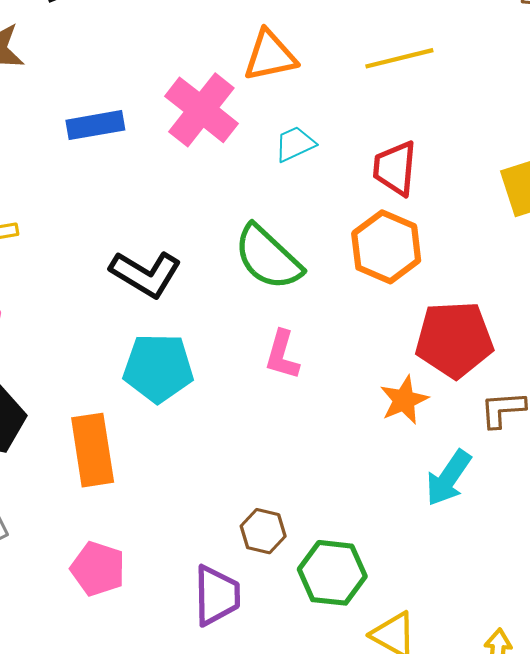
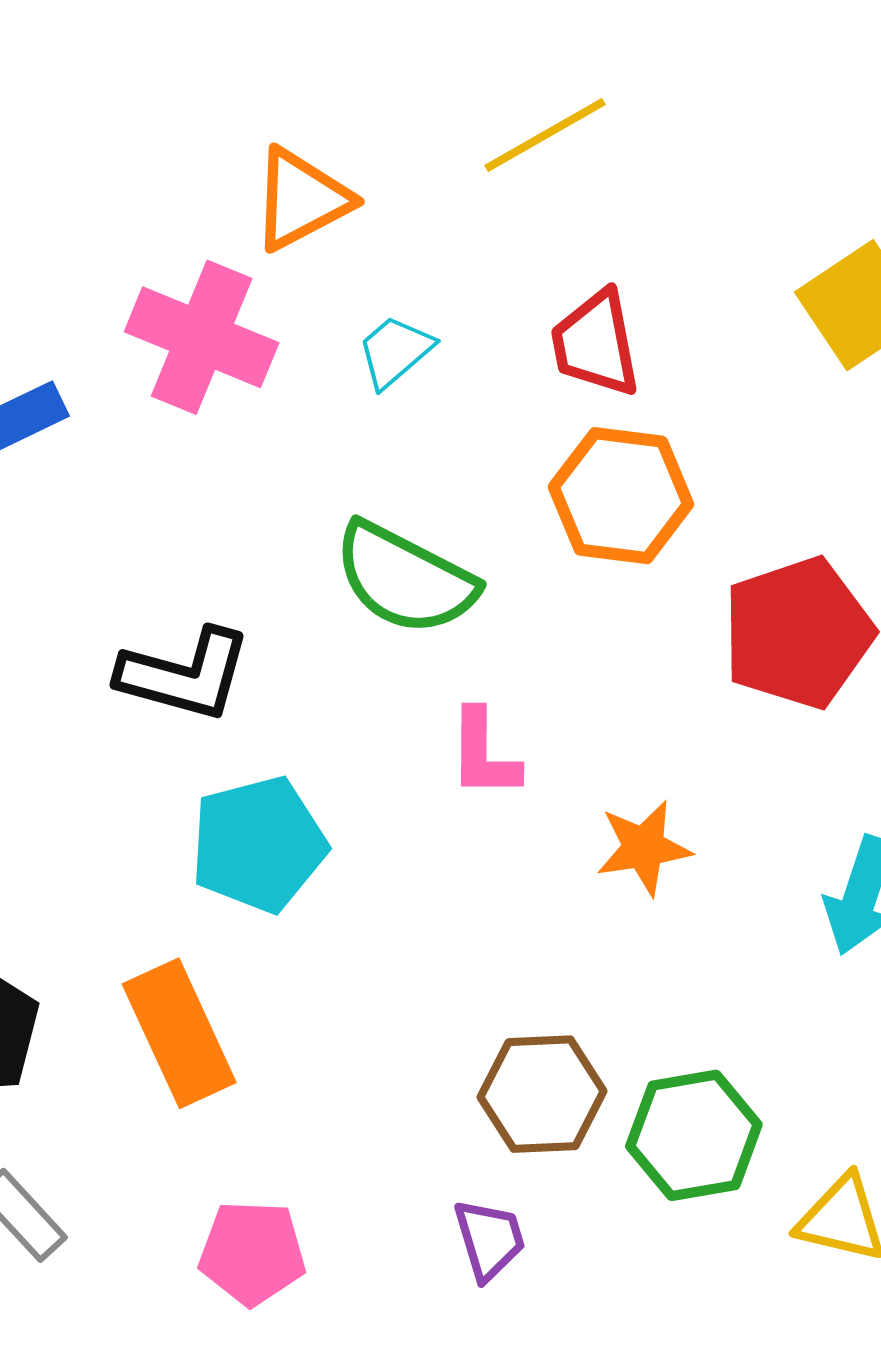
orange star: (404, 400) -> (644, 848), moved, turned 30
brown hexagon: (263, 531) -> (542, 1094), size x1.4
purple trapezoid: (217, 595) -> (489, 1239), size x0.7

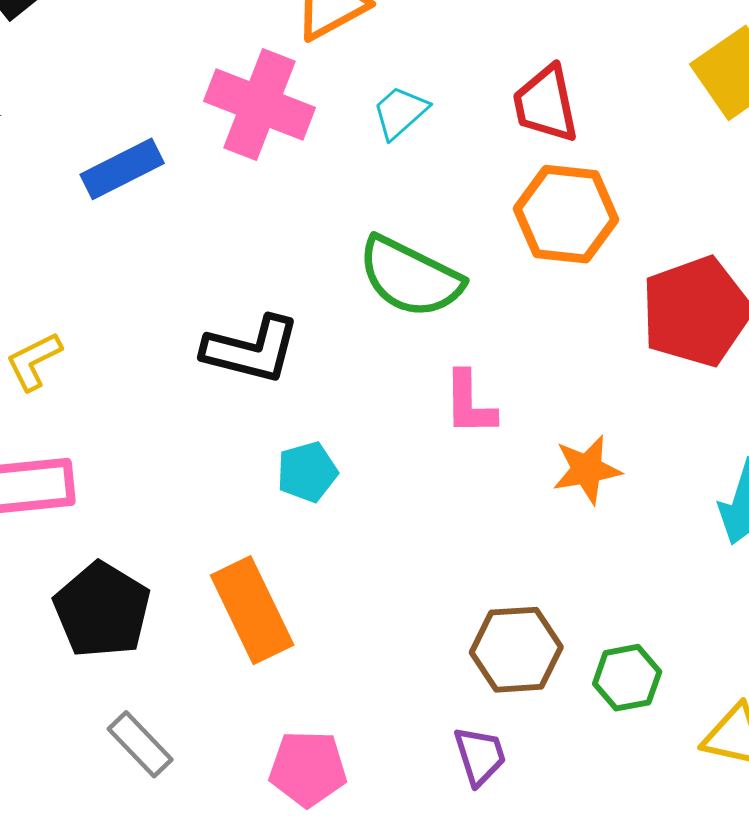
cyan pentagon: (258, 844) -> (307, 472), size x0.6
green hexagon: (694, 1135) -> (627, 678), size x0.7

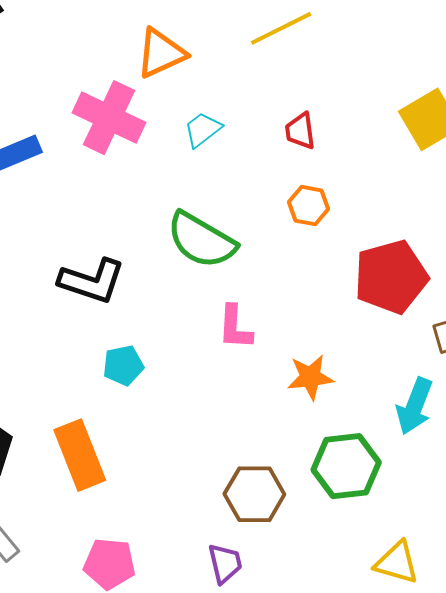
red trapezoid: (546, 104) -> (300, 131), size x0.7
orange hexagon: (566, 214) -> (309, 206), size x0.6
green hexagon: (627, 678) -> (346, 466), moved, size x1.5

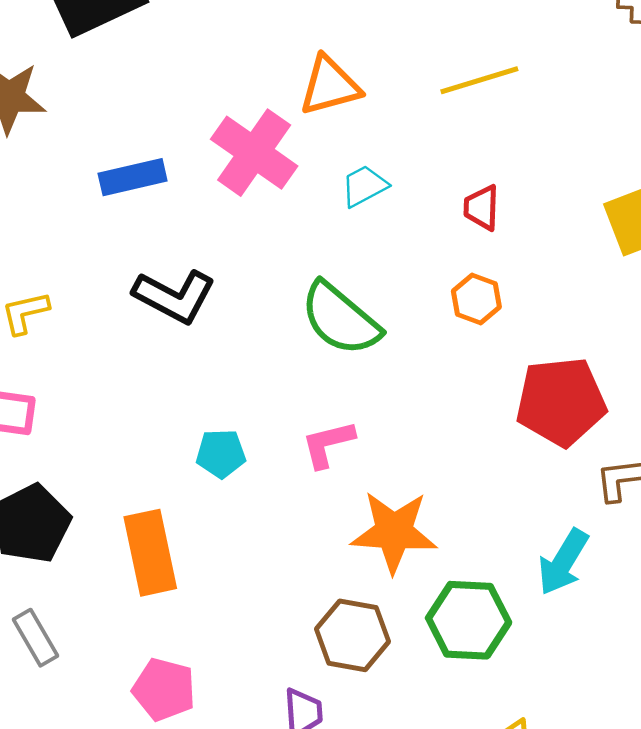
black L-shape: (92, 281) -> (174, 296), moved
pink L-shape: (235, 327) -> (328, 444), moved, turned 63
orange star: (310, 377) -> (394, 532), moved, size x1.5

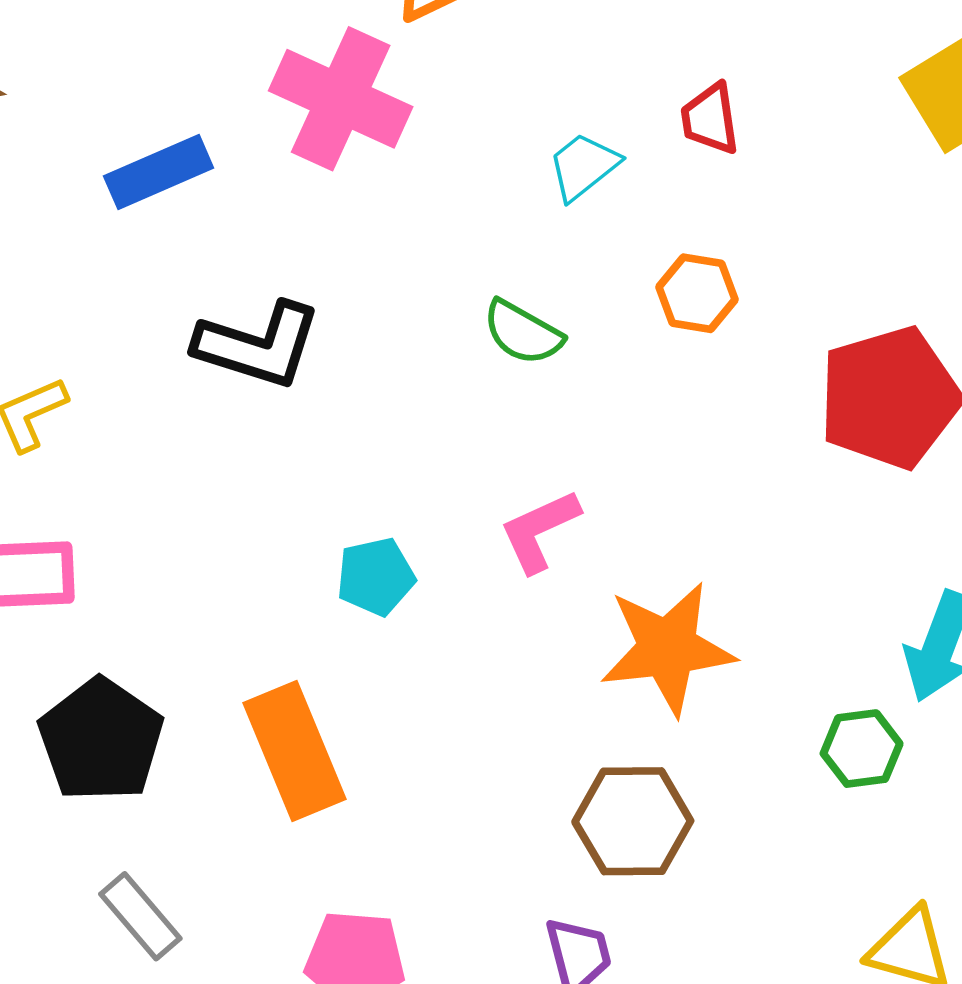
cyan trapezoid: (364, 186) -> (583, 166), moved
orange hexagon: (476, 299) -> (697, 293), moved
green semicircle: (340, 319) -> (523, 333), size x0.6
green hexagon: (469, 620) -> (862, 749), moved, size x0.6

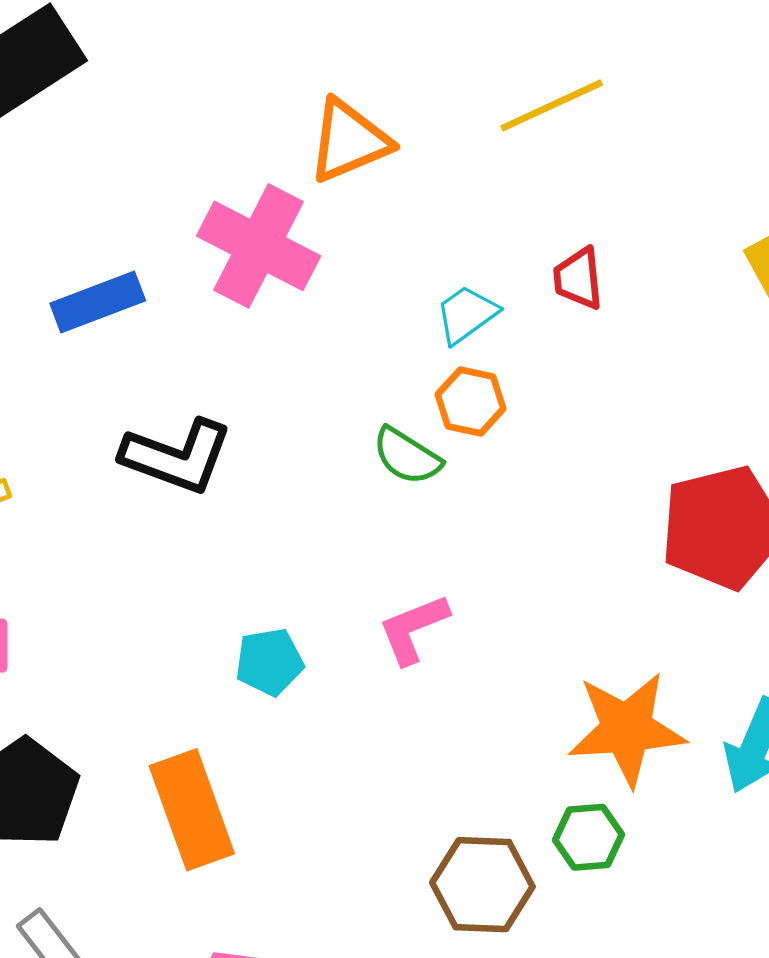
orange hexagon: (697, 293) -> (471, 402), moved
orange star: (667, 648) -> (627, 729), moved
green hexagon: (862, 749) -> (588, 837), moved

